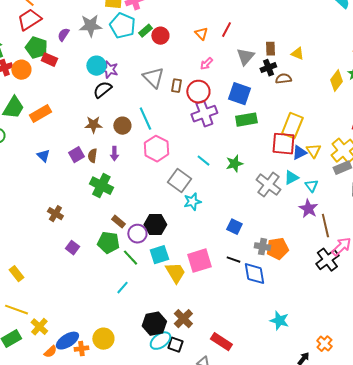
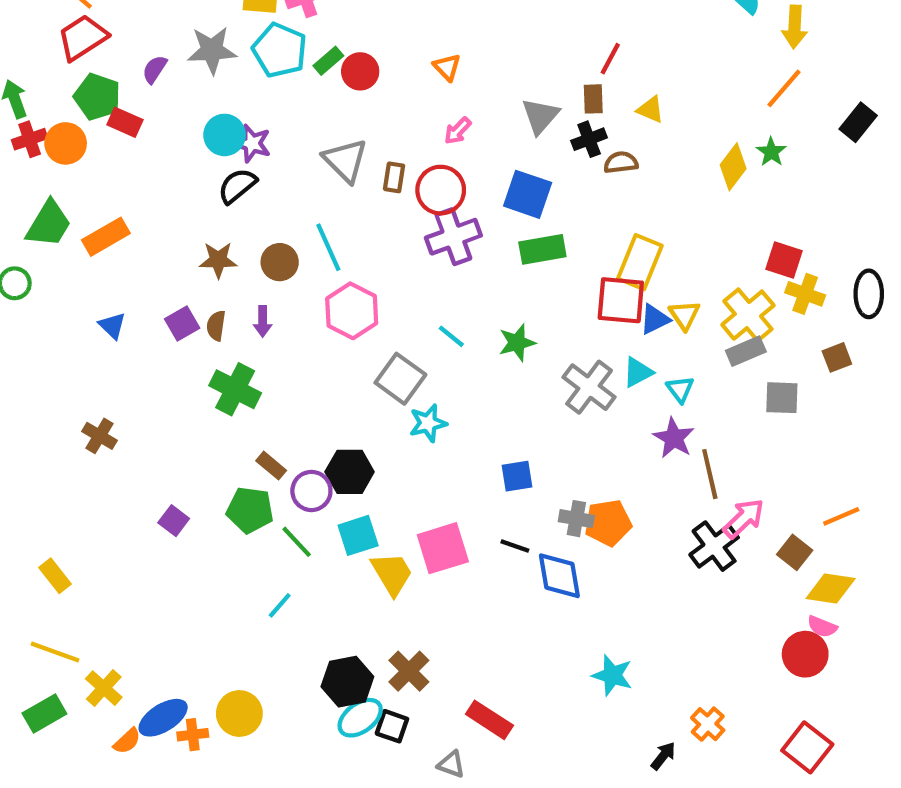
red line: (226, 30) -> (610, 59), moved
brown cross: (55, 214) -> (100, 436), moved
blue square: (234, 227) -> (517, 476), turned -35

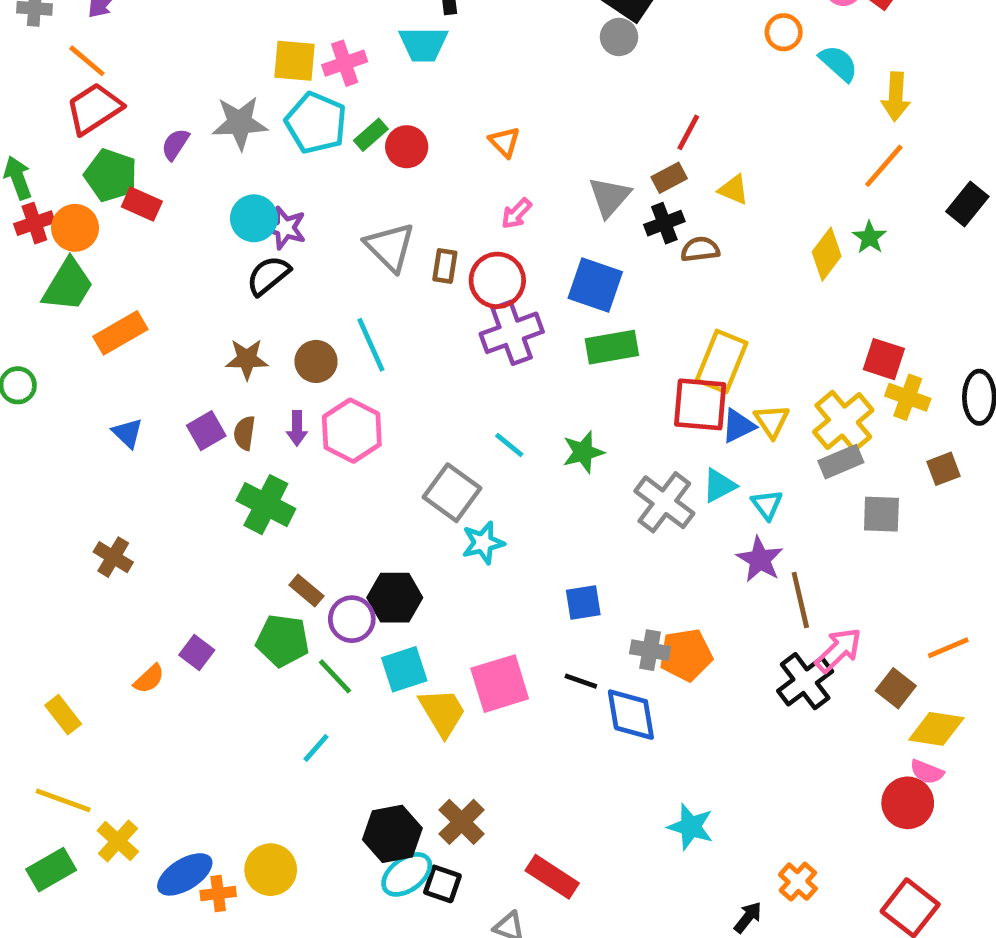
brown rectangle: (593, 99) -> (669, 178), turned 64
green trapezoid: (49, 224) -> (68, 285), moved
pink hexagon: (352, 311) -> (352, 431), moved
orange semicircle: (127, 741) -> (149, 679), moved

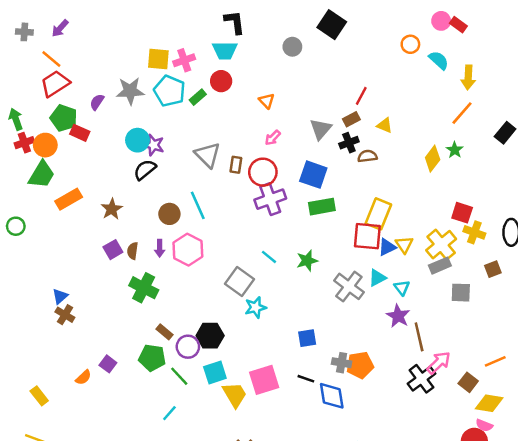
gray circle: (619, 37) -> (292, 47), moved
red circle: (407, 147) -> (221, 81), moved
brown star: (247, 359) -> (112, 209), moved, turned -30
blue triangle: (128, 433) -> (60, 296), moved, turned 35

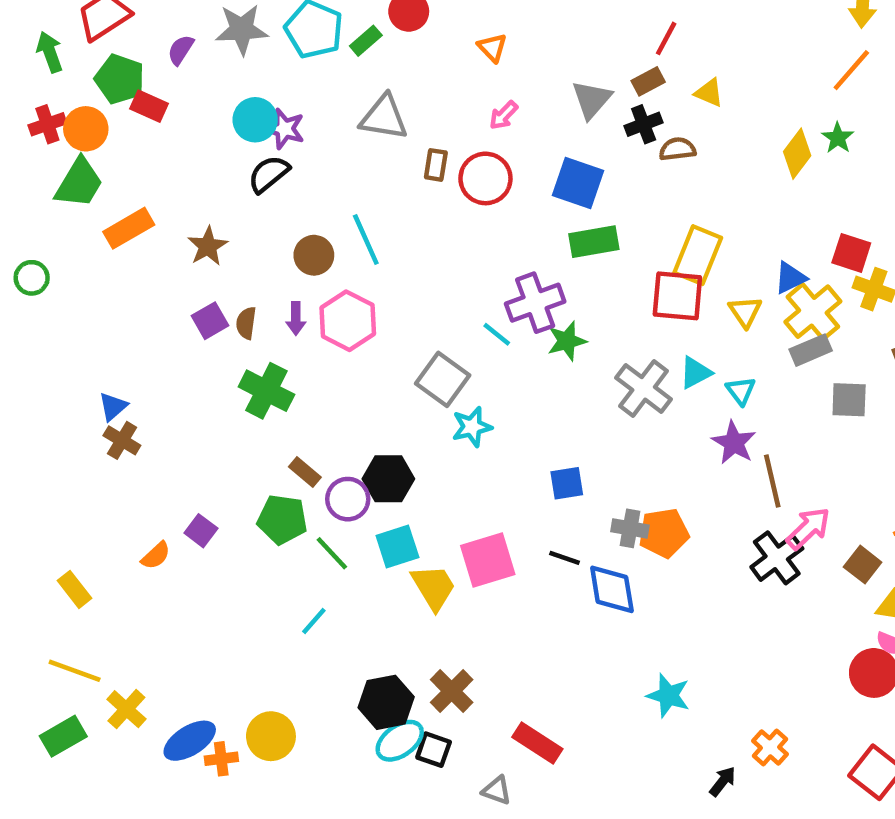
green arrow: (16, 119) -> (50, 52), moved
gray triangle: (208, 155) -> (384, 117), moved, turned -36
purple cross: (270, 199) -> (535, 303), moved
blue triangle: (387, 247) -> (790, 278), moved

